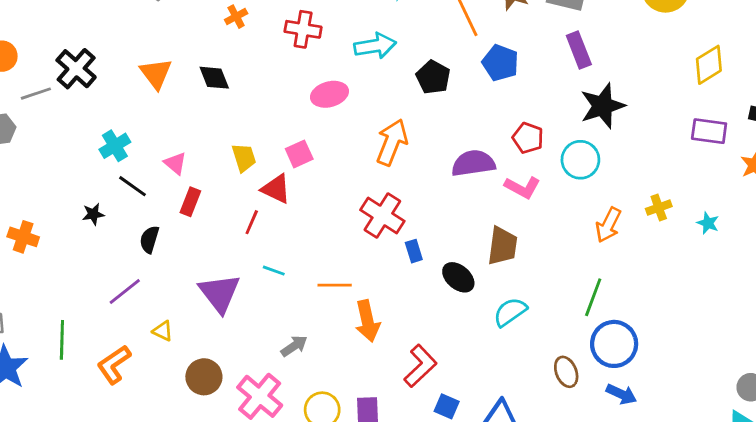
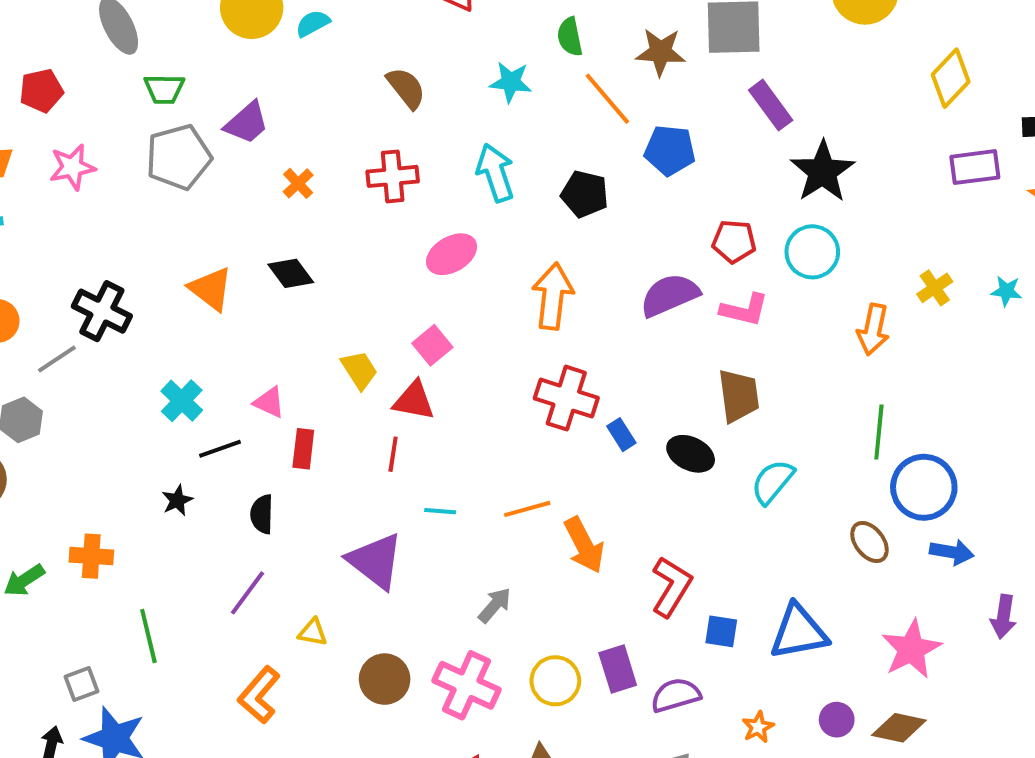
cyan arrow: (375, 46) -> (495, 173), turned -84
black line: (133, 186) -> (220, 449), turned -40
green line: (62, 340) -> (148, 636), moved

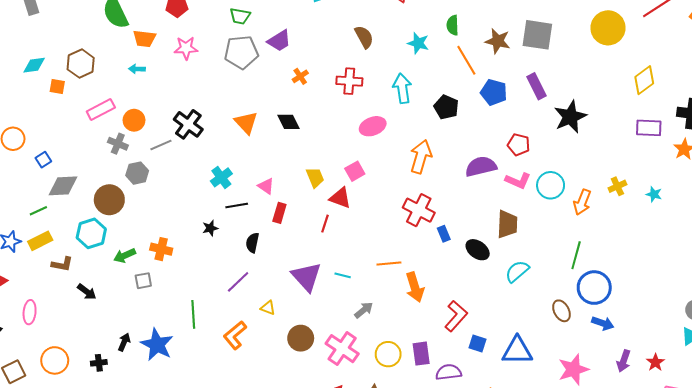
purple rectangle: (771, 105) -> (537, 86), moved
cyan circle: (812, 252) -> (551, 185), moved
cyan line: (440, 511) -> (343, 275), moved
green line: (148, 636) -> (193, 314), moved
gray square: (82, 684) -> (143, 281), moved

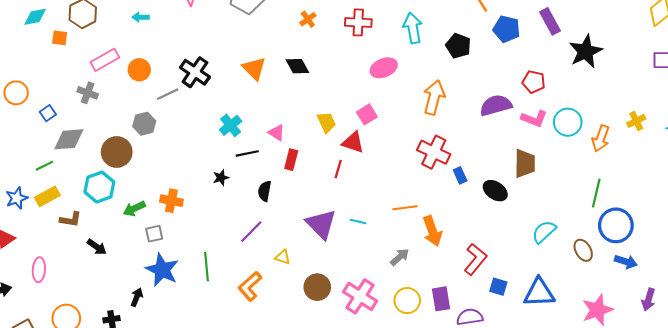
gray cross: (118, 144) -> (88, 93), moved
cyan semicircle: (517, 271) -> (544, 232), moved
gray arrow: (364, 310) -> (400, 257), moved
blue star: (157, 345) -> (162, 270), moved

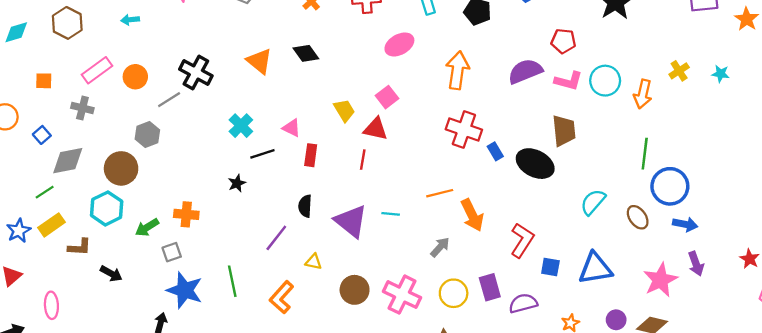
orange square: (60, 38) -> (44, 81), moved
black semicircle: (265, 191) -> (305, 206), moved
black ellipse: (495, 191) -> (535, 164), size x1.4
purple arrow: (648, 299) -> (696, 264), moved, turned -30

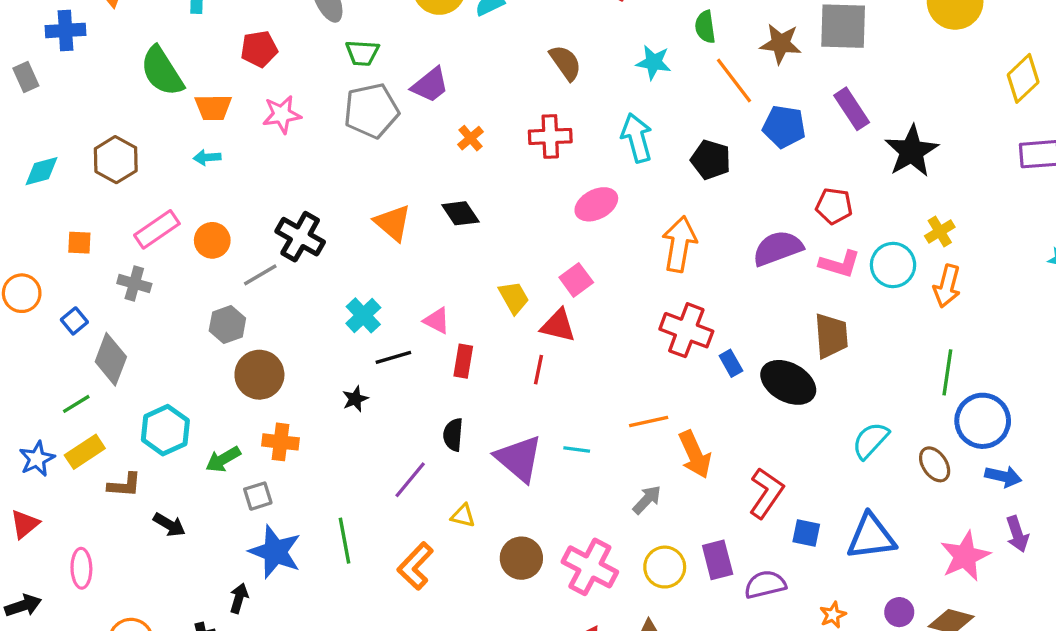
yellow cross: (679, 71) -> (940, 231), moved
gray diamond: (68, 161) -> (111, 359), turned -60
brown circle: (121, 168) -> (259, 375), moved

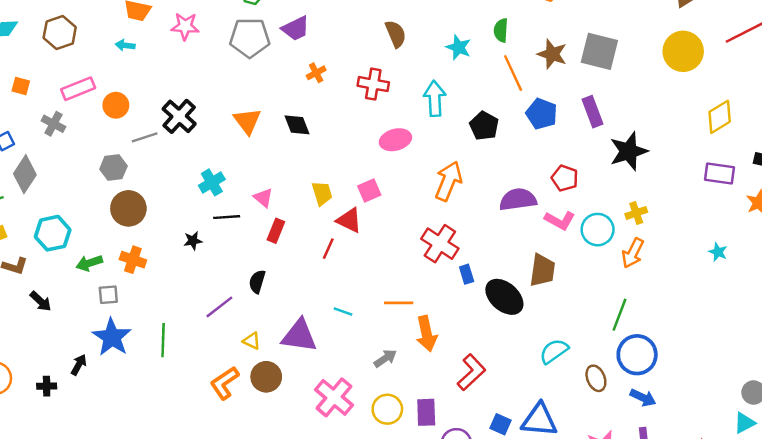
purple triangle: (519, 459) -> (299, 336), moved, turned -45
blue square: (806, 533) -> (500, 424), moved
brown circle: (521, 558) -> (266, 377), moved
orange L-shape: (415, 566) -> (224, 383), moved

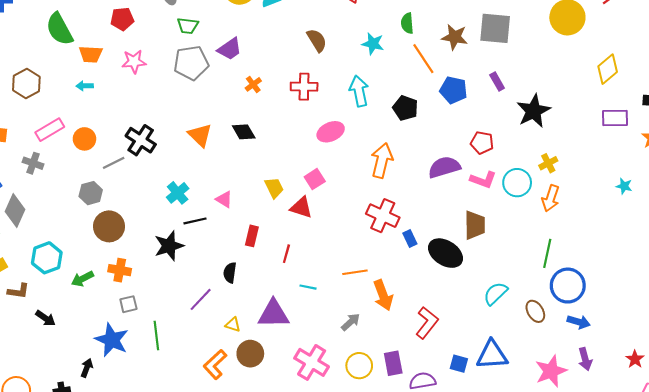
purple rectangle: (592, 112) -> (497, 81), size x0.7
red rectangle: (276, 231) -> (252, 236), moved
black star: (193, 241) -> (169, 246), size x1.8
red line: (328, 249) -> (286, 254), moved
gray square: (108, 295) -> (128, 304), moved

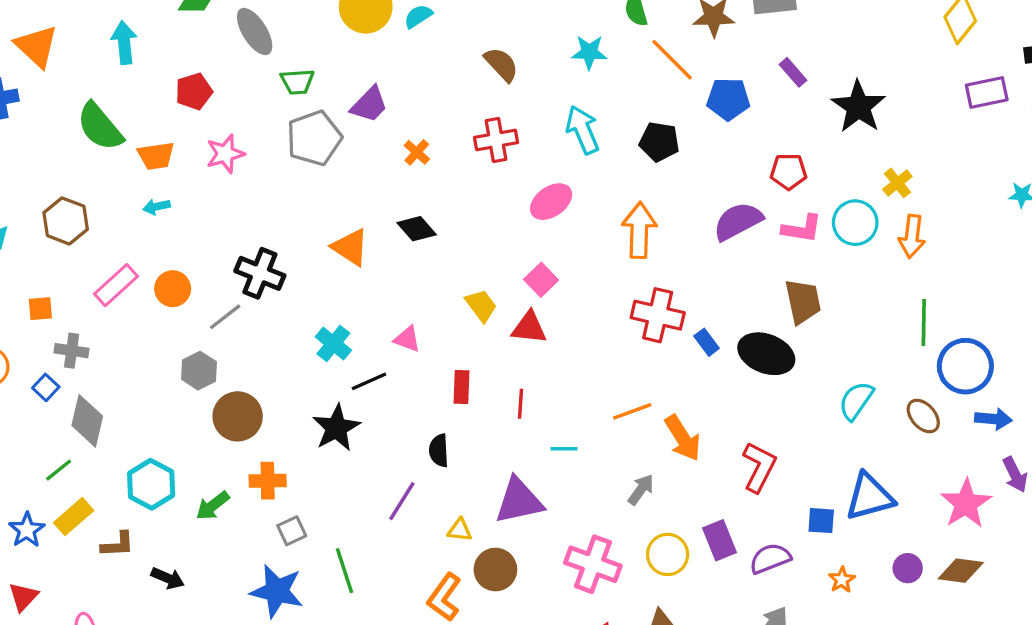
gray cross: (33, 163) -> (72, 351), moved

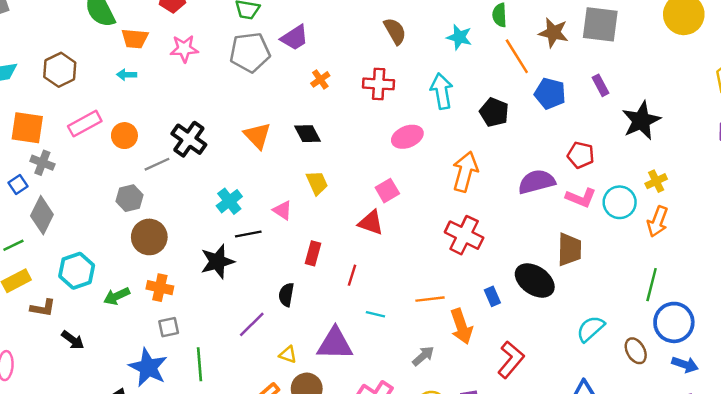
yellow trapezoid: (481, 306) -> (317, 183), moved
orange square: (40, 309) -> (27, 128), size x1.8
blue rectangle: (707, 342) -> (492, 296), moved

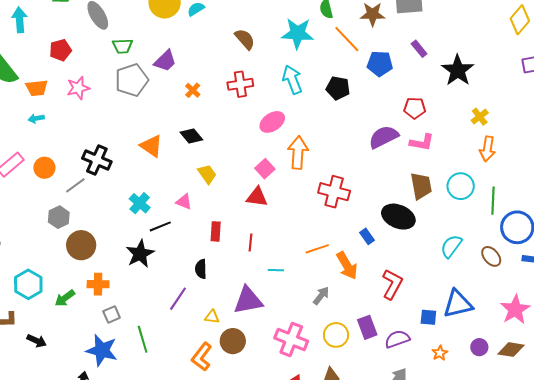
cyan star: (459, 37) -> (298, 33), size x1.5
orange arrow: (465, 172) -> (298, 153), moved
cyan circle: (620, 202) -> (461, 186), moved

